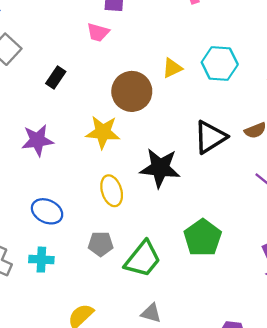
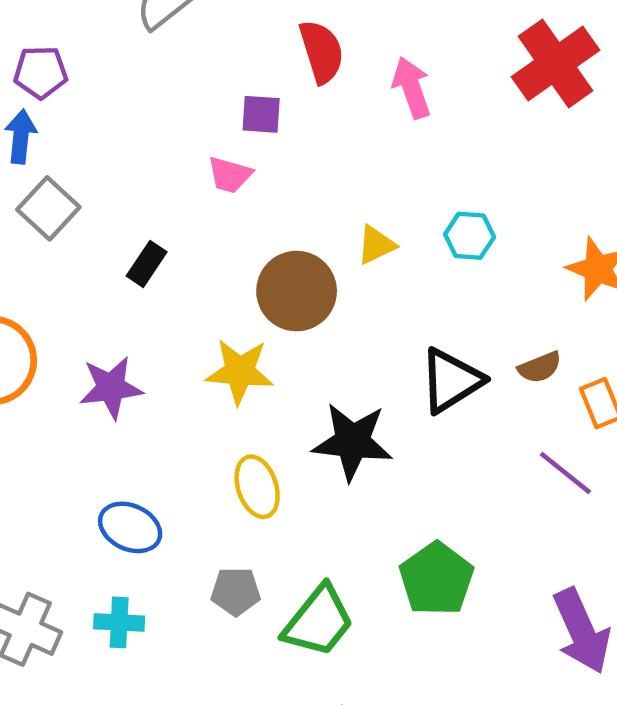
cyan hexagon: (220, 63) -> (470, 236), size x0.7

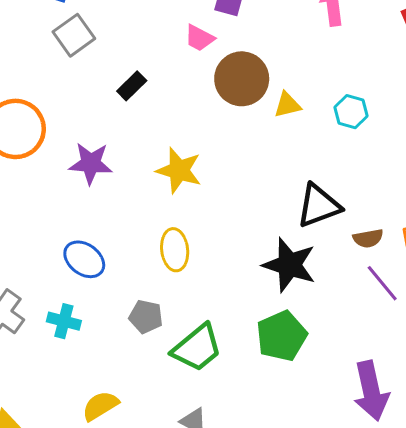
brown circle: (297, 291) -> (242, 79), moved
brown semicircle: (540, 367) -> (368, 238), moved
black star: (352, 442) -> (289, 265), moved

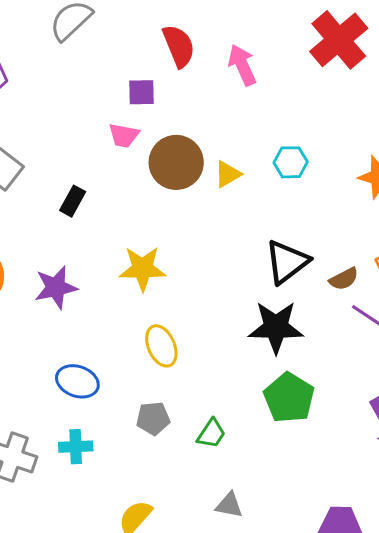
green trapezoid: (197, 348) -> (211, 434), size x0.6

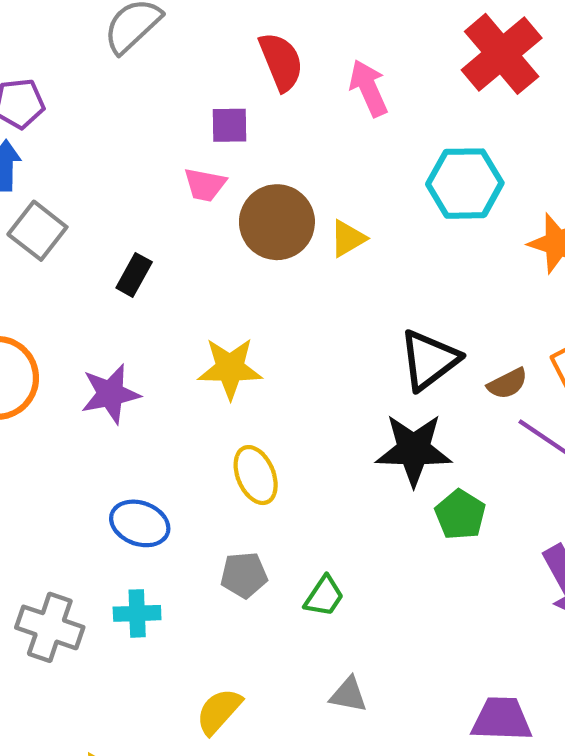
cyan hexagon: (291, 162) -> (465, 184), moved, size x1.6
green pentagon: (289, 398) -> (460, 515), moved, size x0.7

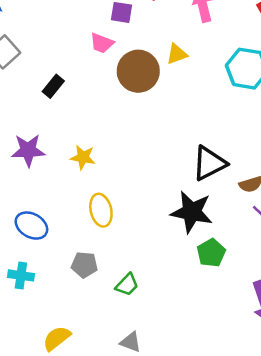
yellow triangle: (348, 239) -> (177, 54), moved
yellow star: (230, 368) -> (83, 157), moved, size x0.7

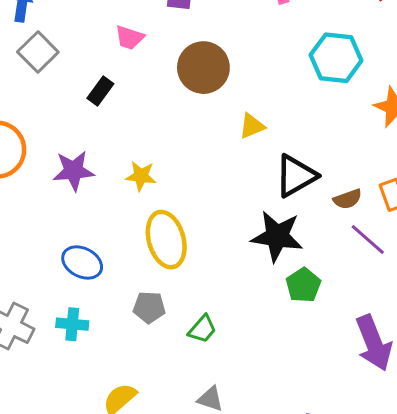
pink trapezoid: (102, 43) -> (130, 38), moved
yellow triangle: (177, 54) -> (252, 126), moved
yellow ellipse: (101, 210) -> (166, 240), size x1.4

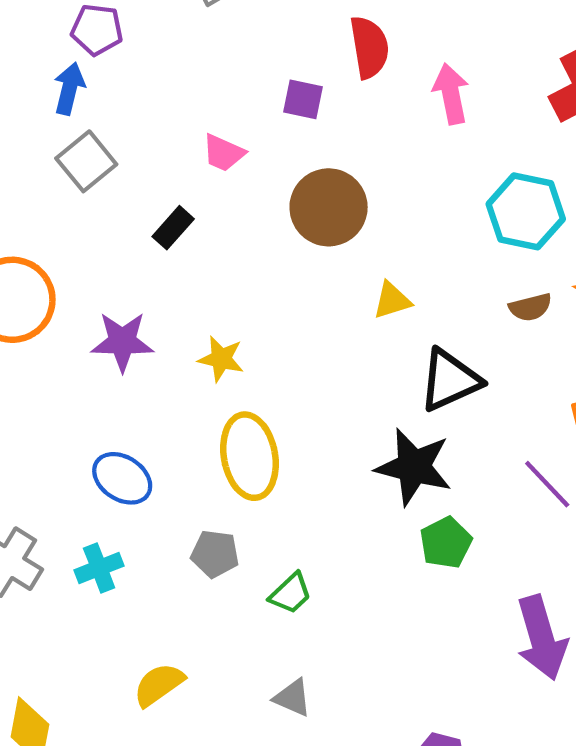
brown semicircle: (348, 199) -> (530, 307), moved
cyan cross: (72, 324) -> (99, 568), turned -32

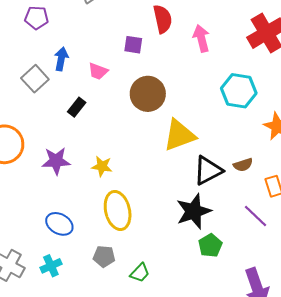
blue arrow: (69, 89) -> (61, 59), moved
yellow triangle: (392, 300) -> (179, 135), size x1.8
brown semicircle: (530, 307) -> (243, 165), moved
black star: (414, 467) -> (194, 211), turned -30

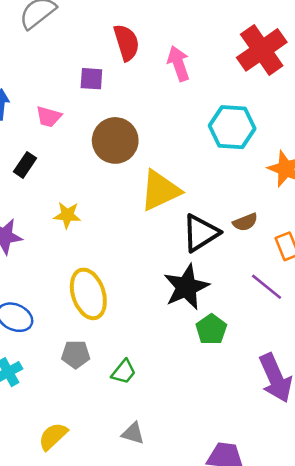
yellow star: (102, 166) -> (67, 215), moved

